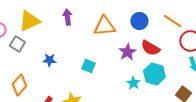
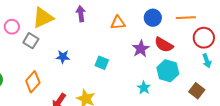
orange line: (172, 21) -> (186, 18), turned -36
orange triangle: (104, 26) -> (118, 23), size x0.7
cyan star: (133, 83) -> (144, 88), moved

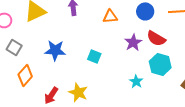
gray square: (31, 41) -> (14, 47), moved
blue star: (63, 57) -> (55, 50), size x1.5

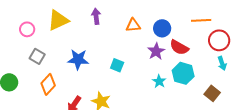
blue circle: (145, 11) -> (162, 28), moved
cyan star: (136, 81) -> (159, 81), moved

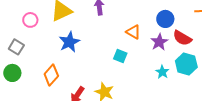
orange triangle: (133, 25) -> (133, 32), moved, turned 35
gray square: (37, 56) -> (16, 47), moved
blue star: (78, 59) -> (69, 42), moved, turned -30

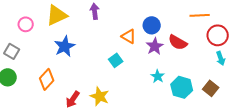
blue circle: (165, 19) -> (152, 25), moved
cyan square: (120, 56) -> (116, 60), turned 32
cyan hexagon: (186, 64) -> (182, 87), moved

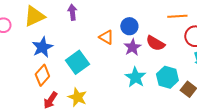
cyan square: (116, 60) -> (77, 62), moved, size x1.6
cyan star: (158, 76) -> (135, 77), size x1.5
orange diamond: (47, 79) -> (42, 75), moved
cyan hexagon: (182, 87) -> (167, 77), moved

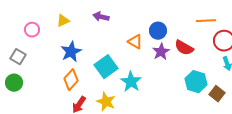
purple arrow: (72, 12) -> (101, 17), turned -70
yellow triangle: (34, 16) -> (63, 21), size x0.6
cyan star: (135, 77) -> (131, 82), moved

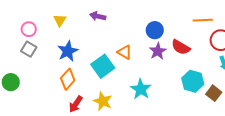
yellow triangle: (63, 21) -> (60, 20), turned -32
orange triangle: (135, 42) -> (125, 52), moved
gray square: (18, 57) -> (29, 49), moved
cyan star: (131, 82) -> (141, 89), moved

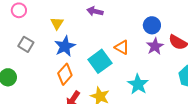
yellow triangle: (60, 20) -> (57, 23), moved
pink circle: (29, 29) -> (19, 10), moved

